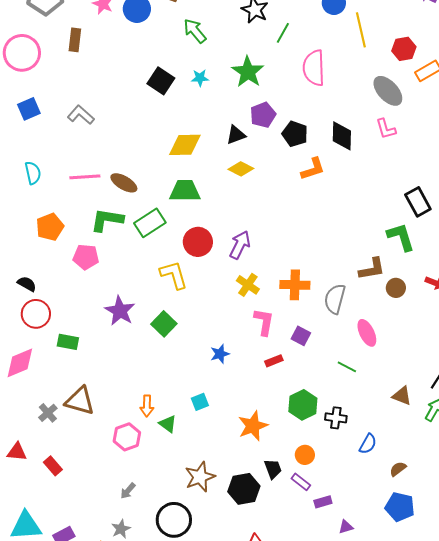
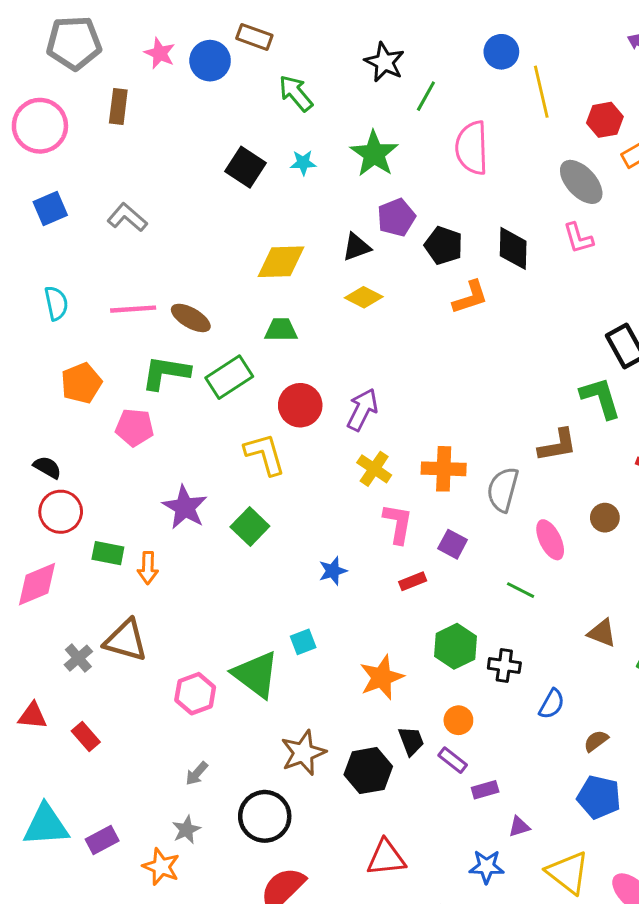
green trapezoid: (185, 191) -> (281, 330), size x0.7
brown circle: (396, 288) -> (605, 518), moved
orange arrow: (147, 406) -> (148, 568), moved
green triangle: (168, 424) -> (256, 674), size x1.8

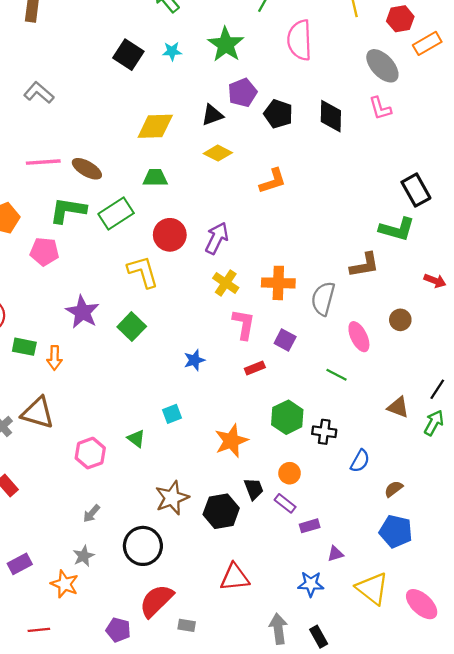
orange L-shape: (470, 297) -> (273, 181), moved
green L-shape: (600, 398) -> (397, 229), turned 123
green triangle: (256, 674) -> (136, 438), size x0.5

